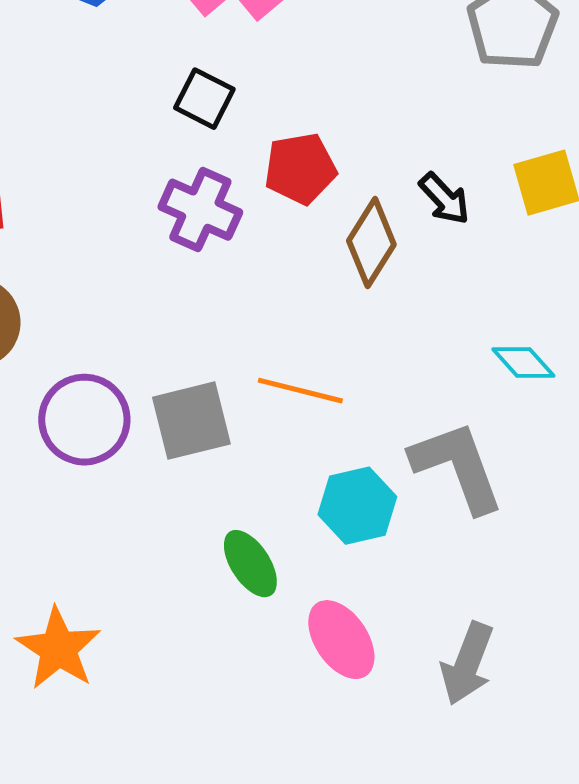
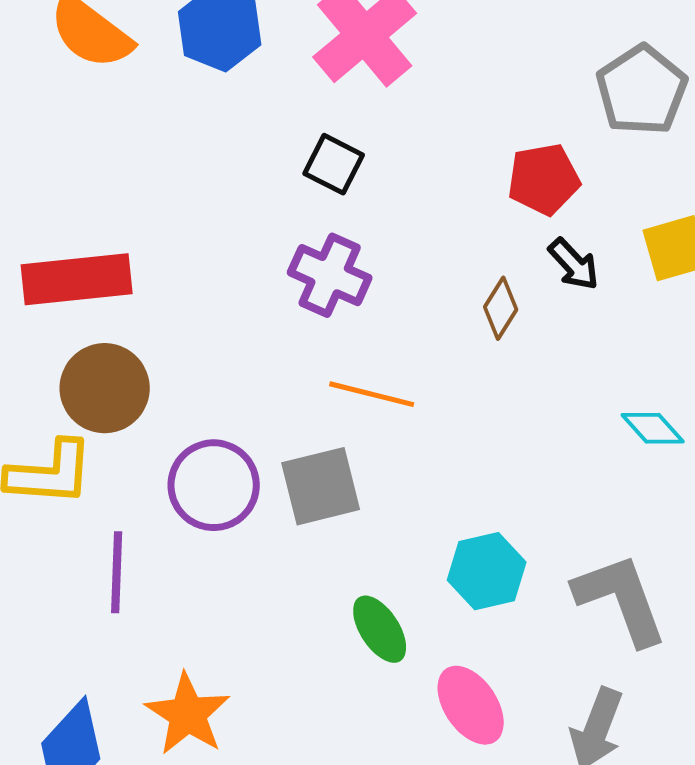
red pentagon: (300, 169) -> (544, 179), moved
brown diamond: (371, 243) -> (501, 308), size x0.7
orange line: (300, 391) -> (372, 394), moved
gray L-shape: (457, 467) -> (621, 599), moved

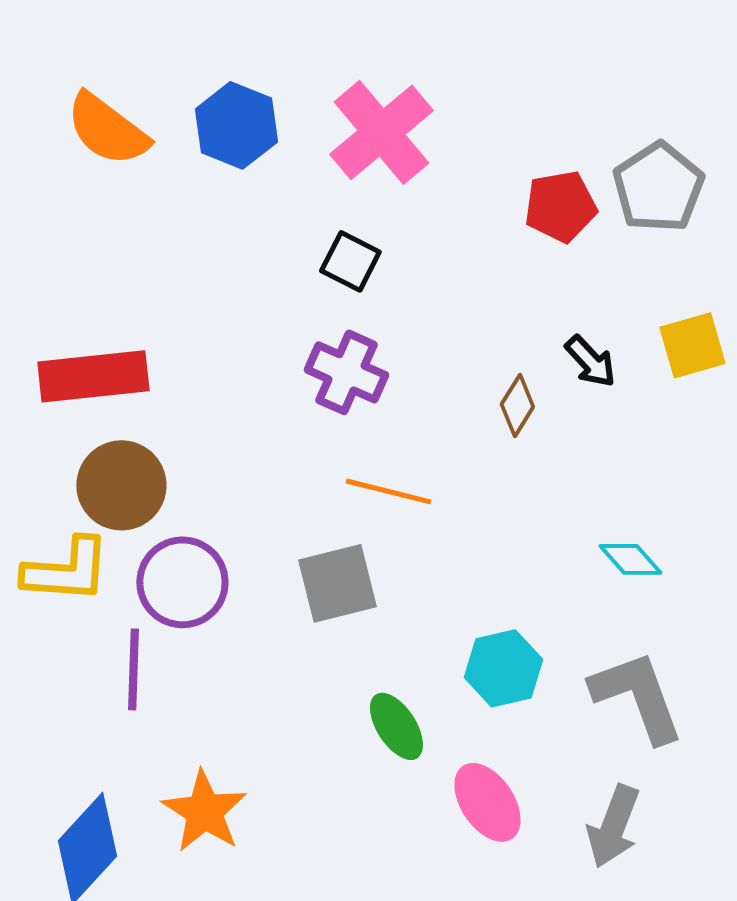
red pentagon: (544, 179) -> (560, 206), moved
cyan diamond: (653, 428) -> (630, 559), moved
purple circle: (214, 485) -> (182, 582), moved

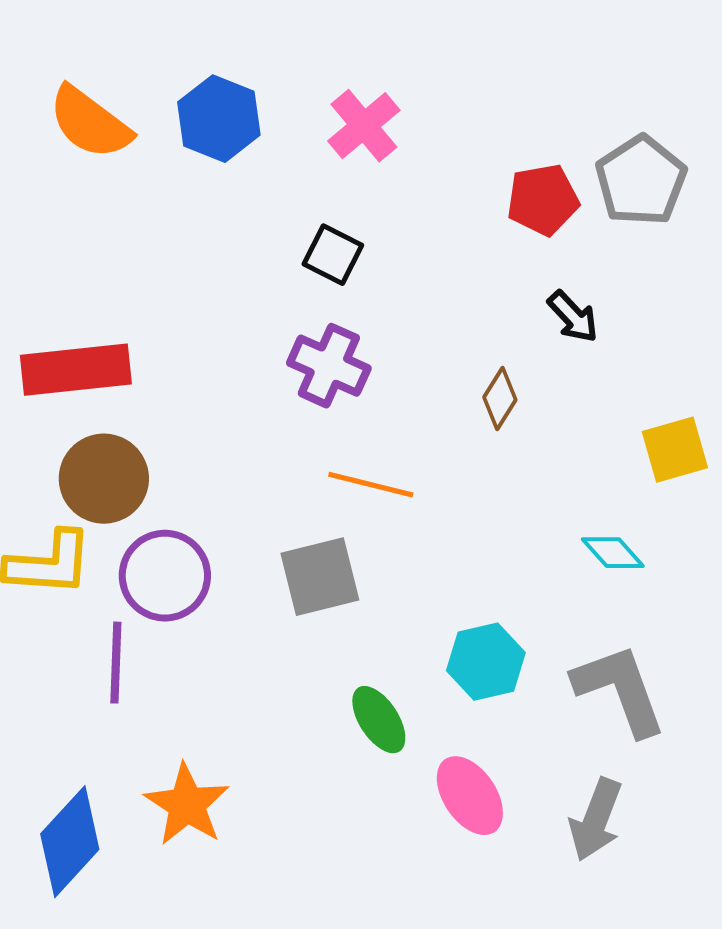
pink cross: (381, 132) -> (364, 126), size x0.7
yellow square: (692, 345) -> (675, 450), moved
black arrow: (590, 361) -> (573, 317), moved

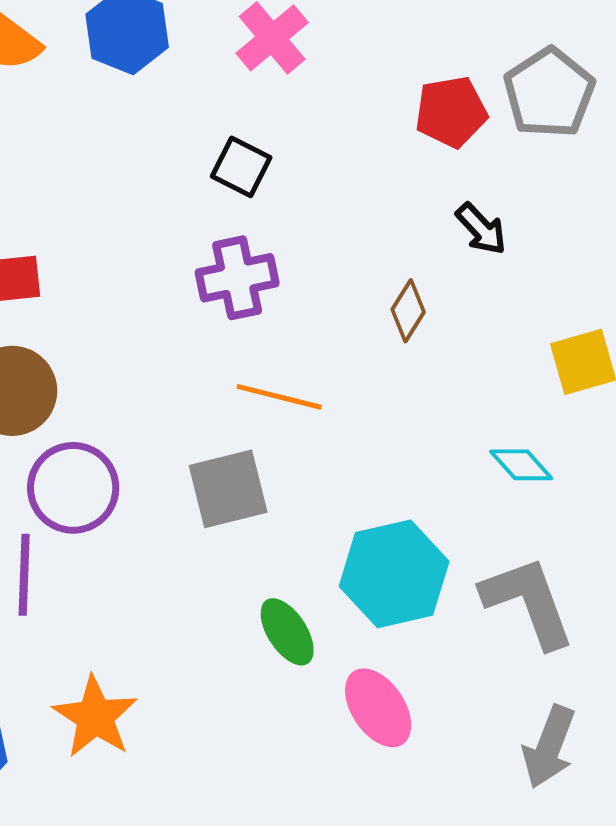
purple cross: (329, 366) -> (237, 278), turned -36
cyan hexagon: (486, 662) -> (394, 574), size x1.4
gray arrow: (596, 820) -> (549, 747), moved

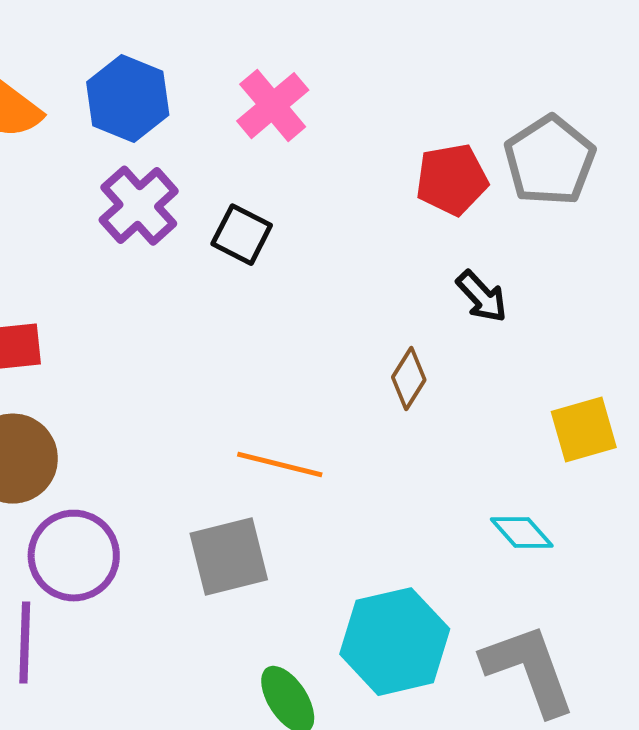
purple cross: (237, 278) -> (139, 206), moved, turned -30

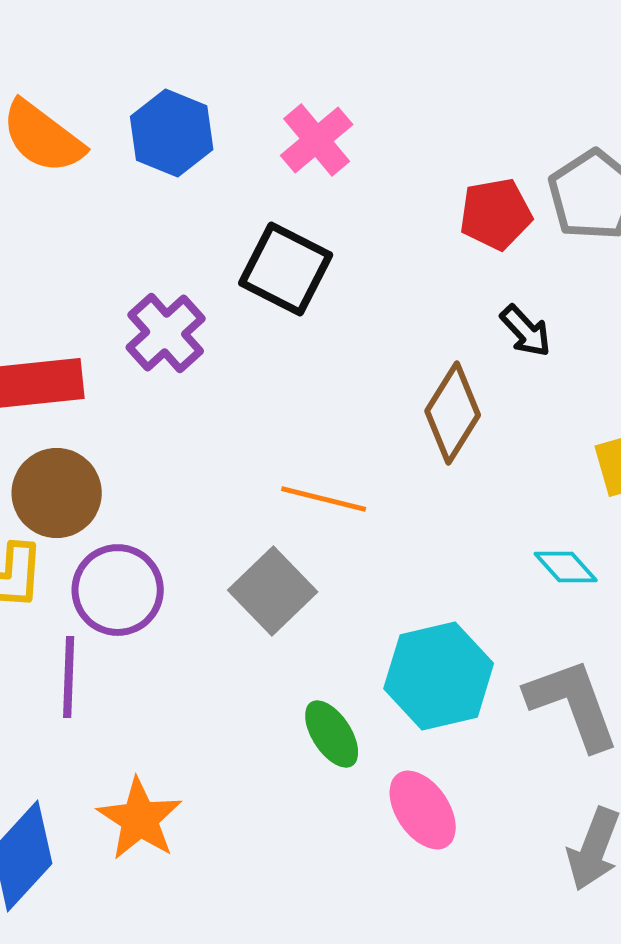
purple cross: (139, 206) -> (166, 333), moved
black square: (242, 235) -> (286, 269), size x1.5
brown diamond: (409, 379) -> (453, 413), size x1.6
gray square: (229, 557) -> (273, 591), turned -30

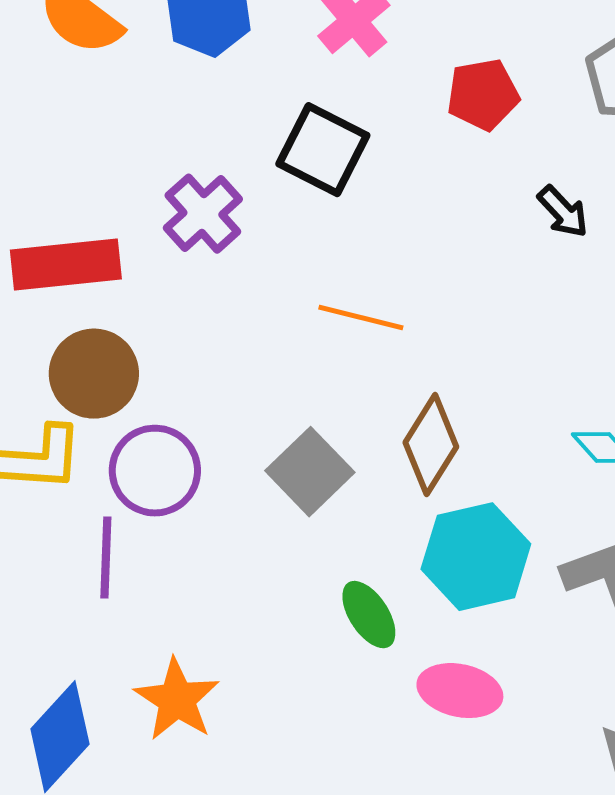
red pentagon: (496, 214) -> (483, 95), moved
brown diamond: (453, 413) -> (431, 445), moved
orange line: (324, 499) -> (361, 318), moved
pink ellipse: (423, 810) -> (460, 691), turned -44

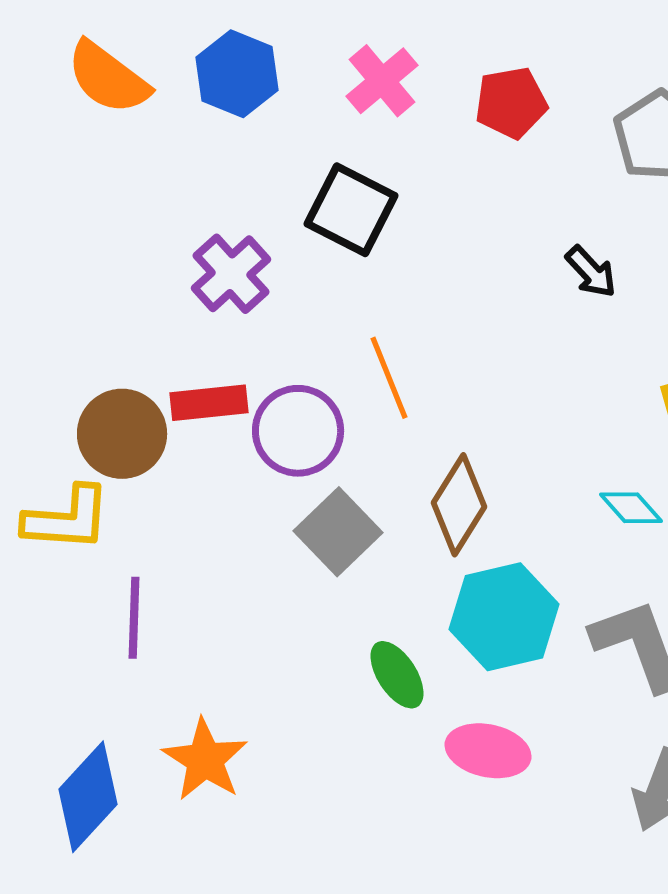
red pentagon: (483, 95) -> (511, 103), moved
red rectangle: (66, 265) -> (209, 403), moved, size x0.7
orange line: (361, 318) -> (389, 378), turned 54
purple circle: (155, 471) -> (298, 431), moved

